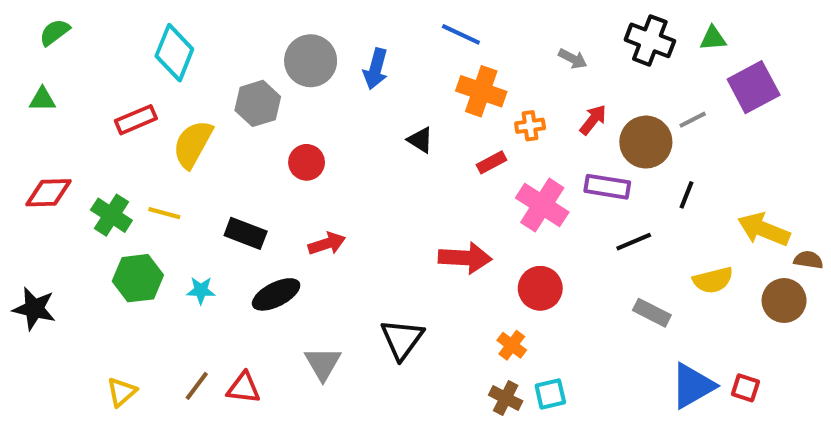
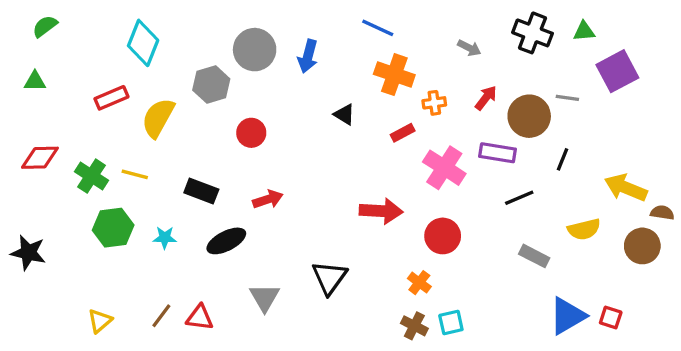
gray line: (693, 120) -> (567, 98), turned 35

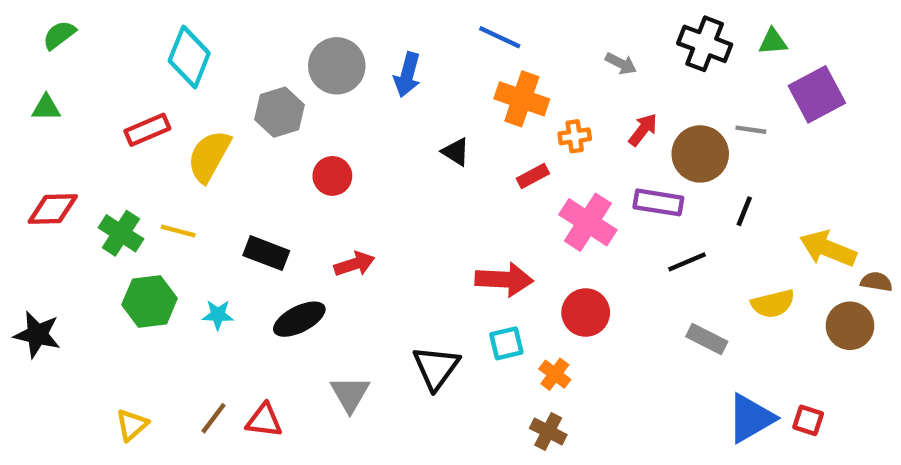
cyan square: (451, 322) -> (506, 343), moved

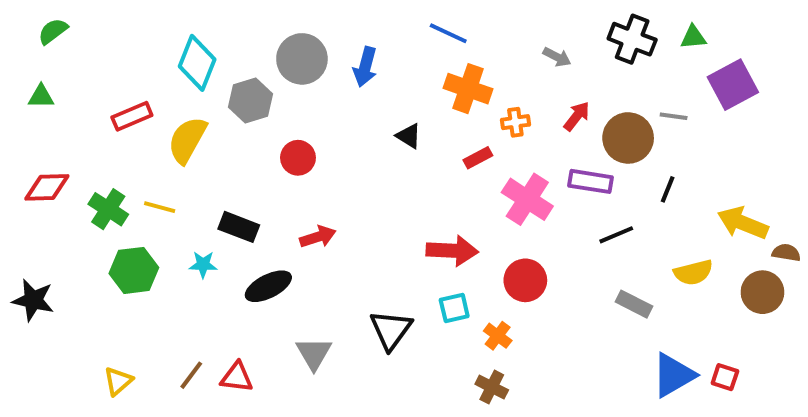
cyan diamond: (189, 57) -> (197, 63), moved
cyan star: (218, 315) -> (203, 264), moved

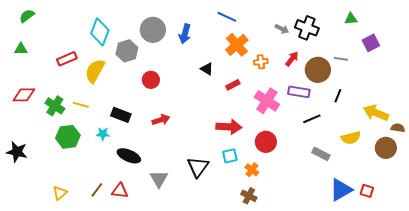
black cross: (632, 39) -> (307, 28), moved
purple square: (733, 85) -> (371, 43), size x0.7
orange cross: (468, 89) -> (237, 45), turned 30
red rectangle: (478, 158) -> (233, 85), moved
black ellipse: (268, 286) -> (129, 156), moved, turned 50

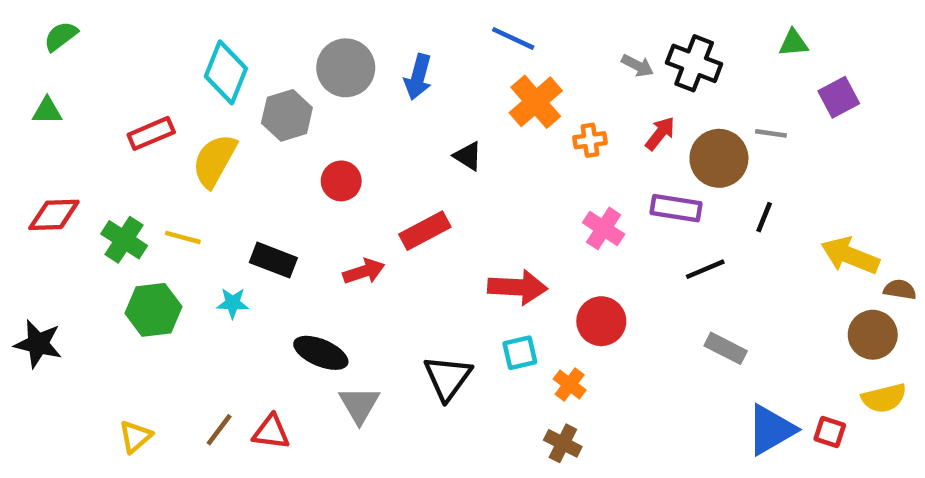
red rectangle: (233, 85) -> (425, 231), moved, size x1.5
pink cross: (267, 101) -> (604, 228), size x0.7
yellow semicircle: (351, 138) -> (884, 398), moved
black ellipse: (129, 156) -> (321, 353), moved

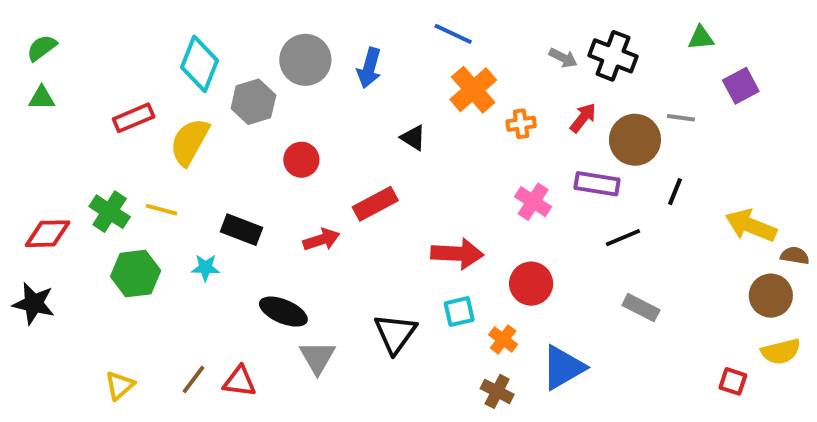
green semicircle: (61, 36) -> (42, 48), moved
red diamond: (54, 215) -> (48, 234), moved
blue triangle: (771, 430) -> (563, 367), moved

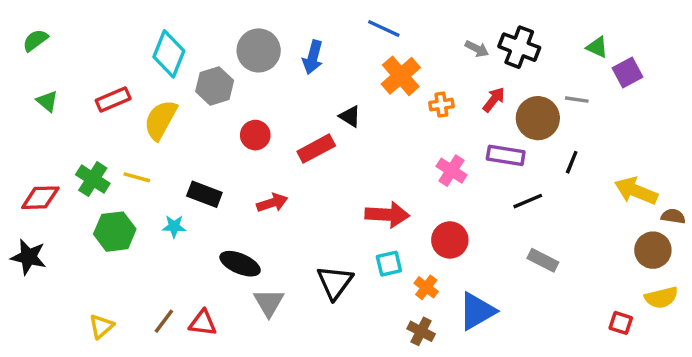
green triangle: (701, 38) -> (597, 47), moved, turned 30
green triangle: (42, 98) -> (47, 101), moved, turned 40
red rectangle: (375, 204) -> (316, 149), moved

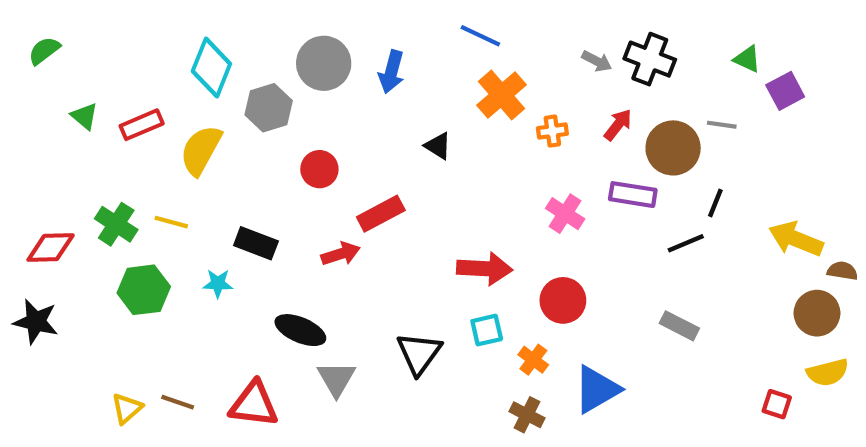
green triangle: (47, 101) -> (84, 116), moved
red rectangle: (316, 149) -> (381, 214), moved
black line: (528, 201) -> (686, 243), moved
brown line: (164, 321) -> (178, 402), moved, turned 72
red triangle: (203, 323) -> (254, 404), size x1.4

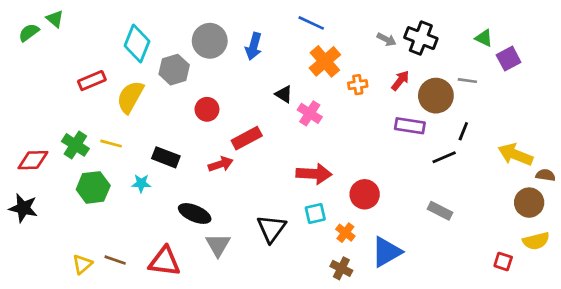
green triangle: (84, 116) -> (55, 19), moved
pink cross: (565, 214) -> (310, 113), moved

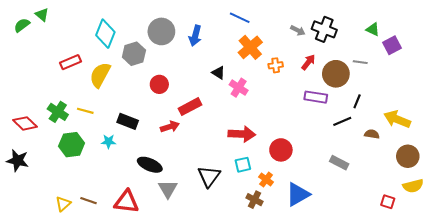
red diamond: (33, 160) -> (25, 123), turned 45
brown semicircle: (546, 175) -> (372, 134), moved
brown cross: (341, 268) -> (254, 200), moved

